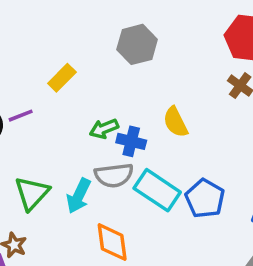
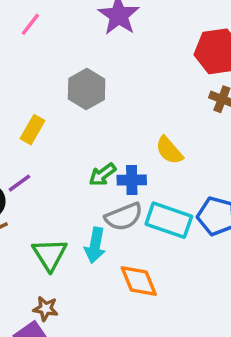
gray hexagon: (137, 44) -> (87, 89), moved
yellow rectangle: (62, 78) -> (33, 130), moved

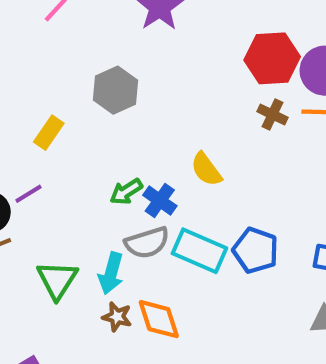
blue cross: (132, 180) -> (160, 200), turned 32
brown star: (46, 309) -> (117, 317), moved

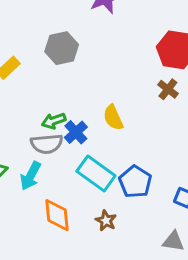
gray semicircle: (147, 243) -> (47, 144), moved
brown star: (117, 317) -> (106, 221), moved

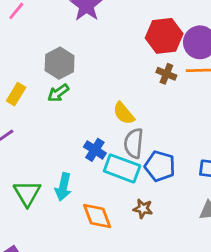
green arrow: (54, 121) -> (58, 93), moved
blue cross: (76, 132) -> (95, 150), moved
gray semicircle: (47, 144) -> (134, 143), moved, turned 116

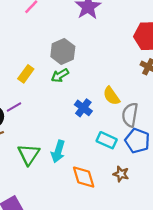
gray semicircle: (134, 143) -> (130, 115), moved
blue cross: (95, 150) -> (83, 108), moved
cyan rectangle: (122, 168) -> (107, 140), size x0.7

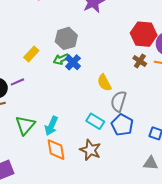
blue cross: (83, 108) -> (73, 62), moved
brown star: (121, 174) -> (90, 150), moved, size x1.5
orange diamond: (84, 177) -> (56, 150), moved

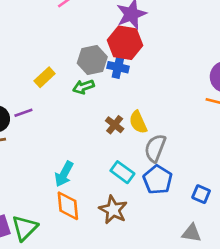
red hexagon: (144, 34) -> (125, 43), moved
brown cross: (140, 61) -> (115, 125), moved
blue cross: (73, 62) -> (118, 67), moved, turned -35
green triangle: (25, 125) -> (25, 228), moved

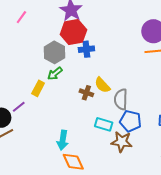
blue cross: (118, 67) -> (86, 49), moved
yellow rectangle: (45, 77) -> (38, 88), moved
brown star: (113, 210) -> (122, 142), moved

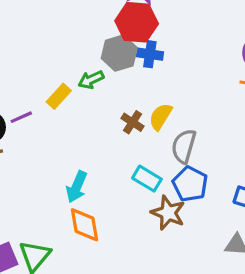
gray hexagon: (54, 52) -> (119, 53), moved
yellow semicircle: (102, 85) -> (160, 117), turned 60

